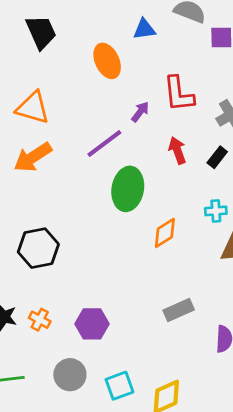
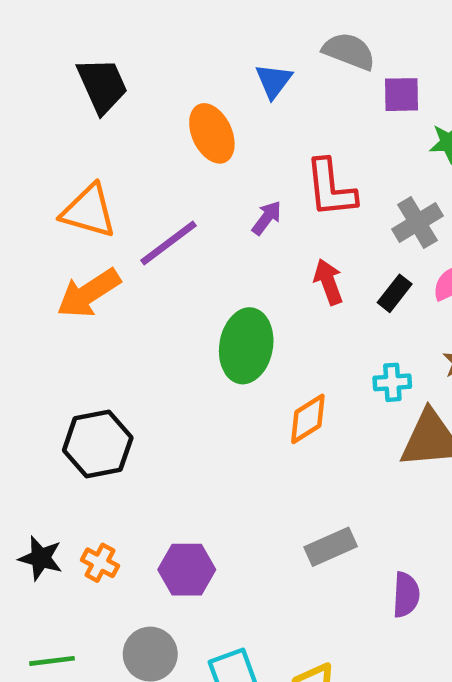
blue triangle: (144, 29) -> (274, 81), turned -45
purple line: (104, 143) -> (168, 243), moved

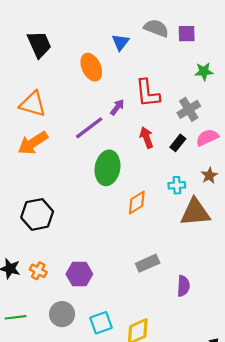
purple square: (401, 95) -> (187, 34), moved
purple line: (168, 243) -> (89, 128), moved

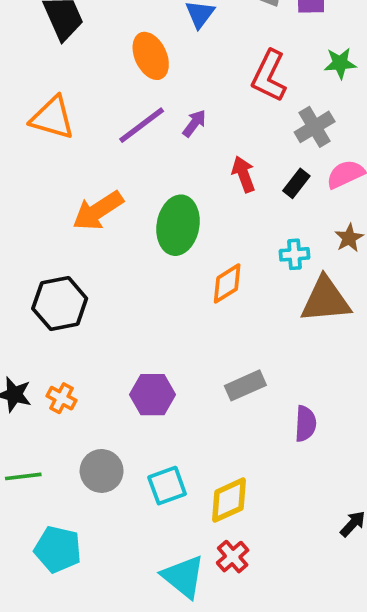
red L-shape: (148, 93) -> (269, 76), moved, turned 32
purple line: (89, 128) -> (142, 125), moved
orange arrow: (33, 143) -> (98, 211), moved
purple hexagon: (79, 274) -> (153, 395), moved

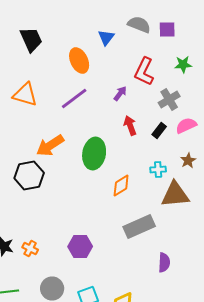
purple arrow: (194, 123) -> (120, 94), moved
black hexagon: (60, 303) -> (29, 176), moved
gray rectangle: (245, 385) -> (139, 226), moved, size x1.4

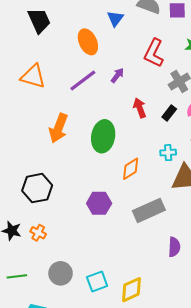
purple arrow: (120, 94) -> (117, 75), moved
orange arrow: (50, 146) -> (58, 128), turned -36
black hexagon: (29, 176) -> (37, 188), moved
purple hexagon: (80, 246) -> (99, 203), moved

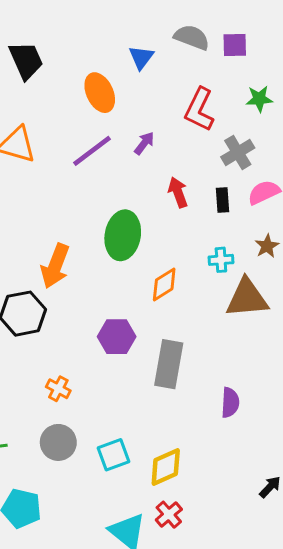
black rectangle: (169, 113) -> (222, 200), turned -42
orange arrow: (58, 128) -> (55, 266), moved
gray rectangle: (149, 210) -> (169, 364), moved, turned -56
orange cross: (38, 233) -> (58, 389), moved

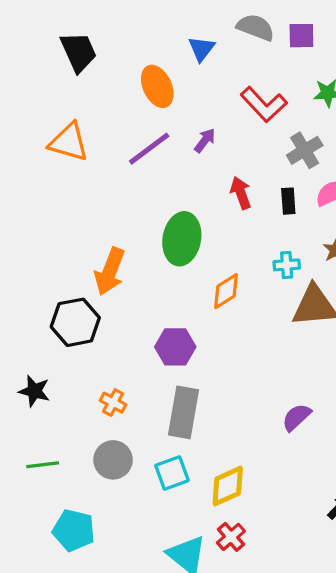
red L-shape: (199, 109) -> (264, 104), turned -69
gray rectangle: (169, 364) -> (183, 412), moved
purple semicircle: (230, 403) -> (296, 417), turned -136

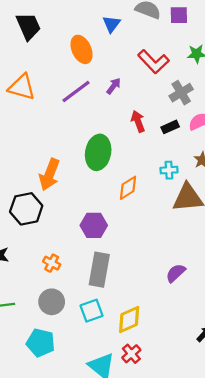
black rectangle: (288, 201) -> (170, 127), turned 70
cyan pentagon: (74, 530) -> (41, 343), moved

